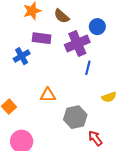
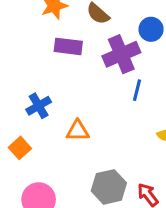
blue cross: (22, 56) -> (39, 106), moved
gray hexagon: (75, 117) -> (109, 187), moved

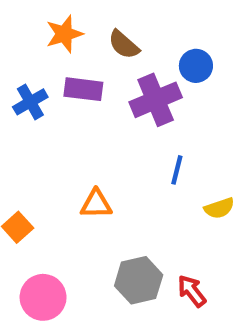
blue line: (137, 90) -> (177, 170), moved
blue cross: (39, 106) -> (30, 102), moved

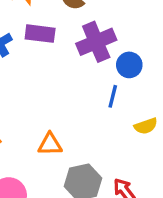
blue circle: (196, 66) -> (129, 65), moved
orange triangle: (96, 204) -> (50, 144), moved

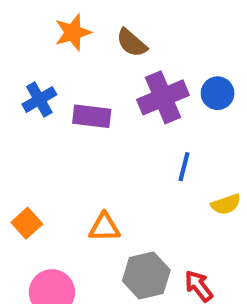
purple rectangle: (40, 34) -> (92, 116), moved
blue circle: (129, 65) -> (218, 93), moved

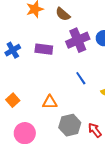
blue cross: (39, 99) -> (13, 50), moved
blue line: (184, 167) -> (81, 78), moved, turned -48

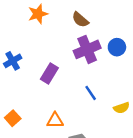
brown semicircle: (63, 14) -> (80, 20), moved
purple rectangle: (44, 49) -> (49, 73), moved, turned -66

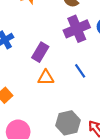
orange triangle: (55, 120) -> (46, 78), moved

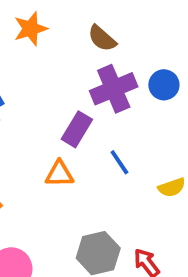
purple rectangle: (40, 52) -> (77, 129), moved

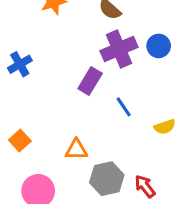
orange triangle: (59, 174) -> (76, 150), moved

